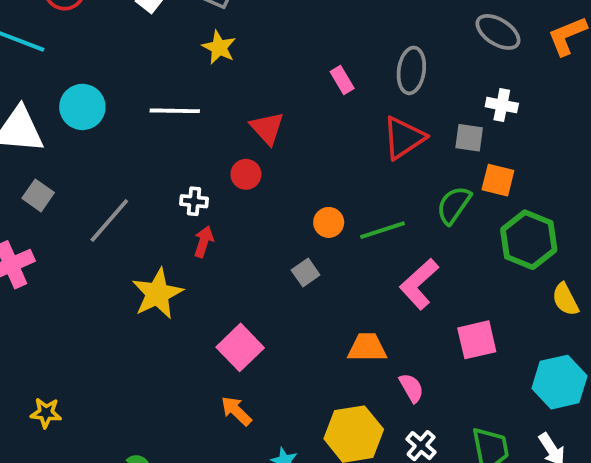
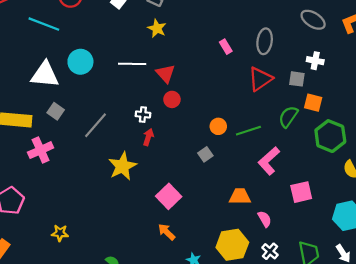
red triangle: (267, 128) -> (166, 74), moved

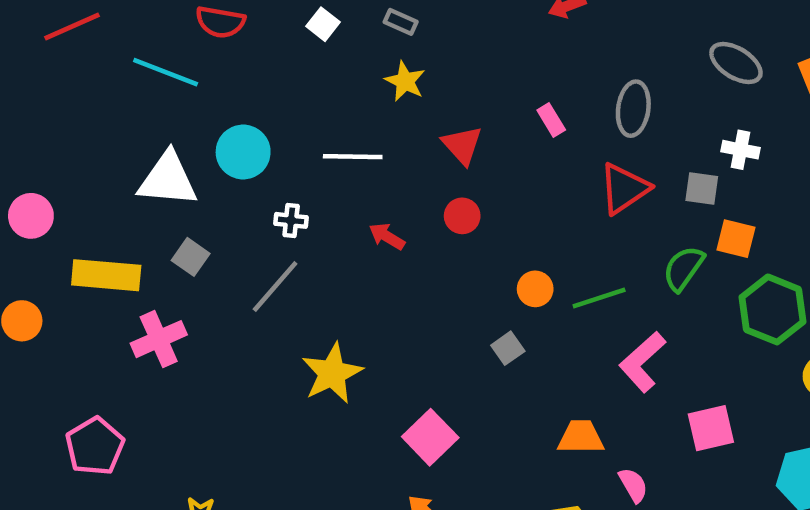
red triangle: (166, 74) -> (462, 145), moved
red circle: (172, 99) -> (462, 216), moved
white cross: (143, 115) -> (291, 220), moved
red arrow: (148, 137) -> (387, 236), moved, turned -77

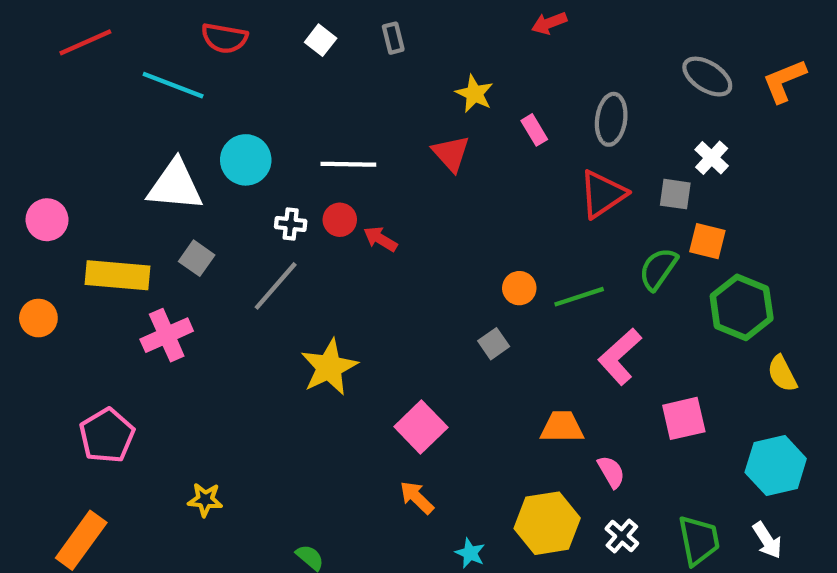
gray rectangle: (401, 22) -> (393, 38), turned 52
yellow star: (405, 81) -> (474, 94), moved
white cross: (741, 150) -> (712, 158), turned 32
red circle: (462, 216) -> (340, 220), moved

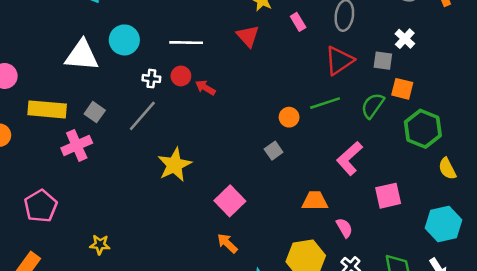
gray square: (197, 258) -> (95, 112), moved
green line: (579, 297) -> (325, 103), moved

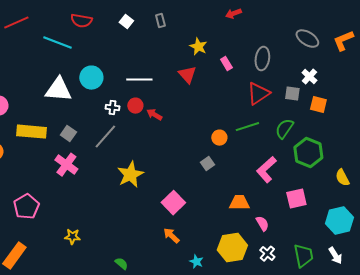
orange square: (402, 89) -> (318, 105), moved
green hexagon: (423, 129) -> (308, 153), moved
pink cross: (77, 145) -> (66, 165), moved, turned -30

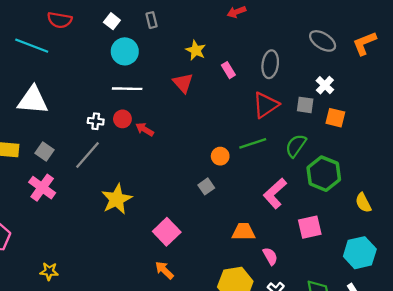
cyan circle: (91, 78) -> (125, 51), moved

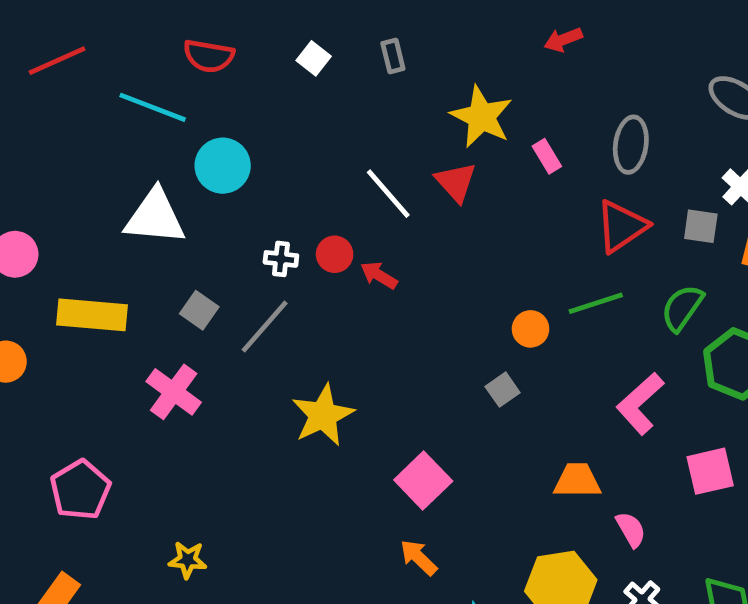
yellow star: (196, 50) -> (482, 117), size x1.5
cyan circle: (125, 51) -> (223, 166), moved
white line: (127, 89) -> (388, 194), moved, turned 48
gray square: (45, 151) -> (199, 310), moved

